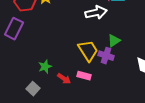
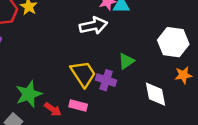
green triangle: (114, 41) -> (126, 61), moved
green star: (45, 67) -> (29, 94), size x1.5

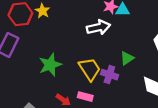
green star: (29, 94) -> (50, 65), moved

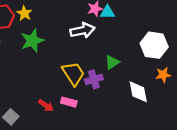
green star: (50, 65) -> (32, 41), moved
purple cross: (109, 75) -> (94, 79), turned -35

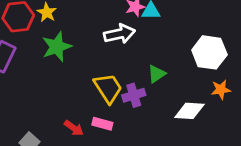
white diamond: (138, 92) -> (189, 111), turned -75

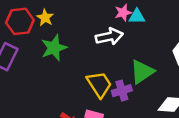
green triangle: (157, 74) -> (142, 72), size x1.5

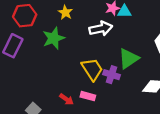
yellow star: (45, 18) -> (65, 12), moved
purple cross: (122, 91) -> (111, 75), turned 35

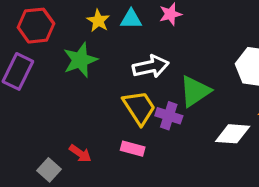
cyan triangle: (124, 11) -> (131, 19), moved
white arrow: (101, 29) -> (151, 67), moved
red arrow: (66, 99) -> (80, 153), moved

